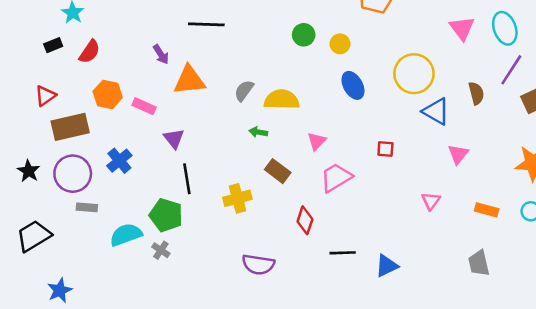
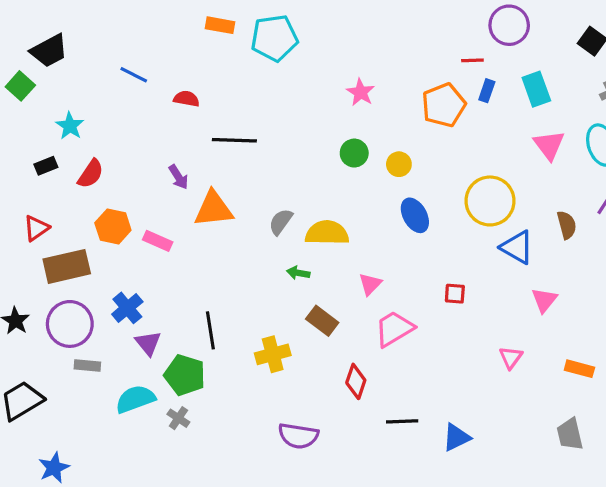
purple triangle: (174, 139) -> (148, 343), moved

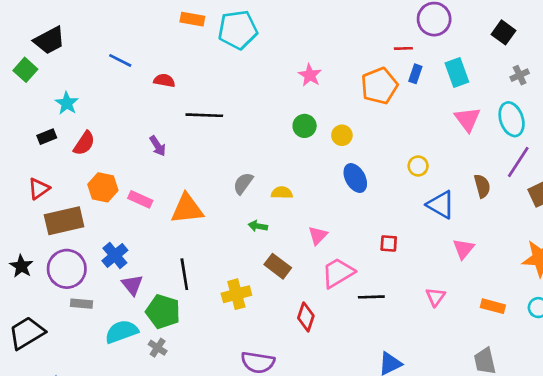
yellow circle: (490, 201) -> (418, 166), size x0.5
orange triangle: (214, 209) -> (187, 209), moved
yellow semicircle: (327, 233) -> (282, 193), size x0.6
black line: (402, 421) -> (371, 297), moved

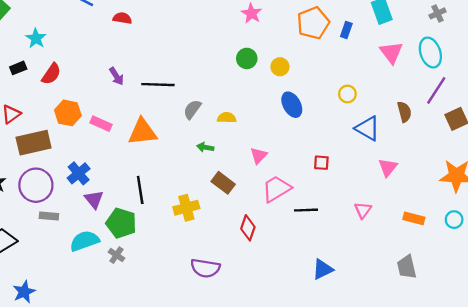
blue rectangle: (415, 74) -> (346, 30), moved
black line: (204, 115) -> (158, 85), moved

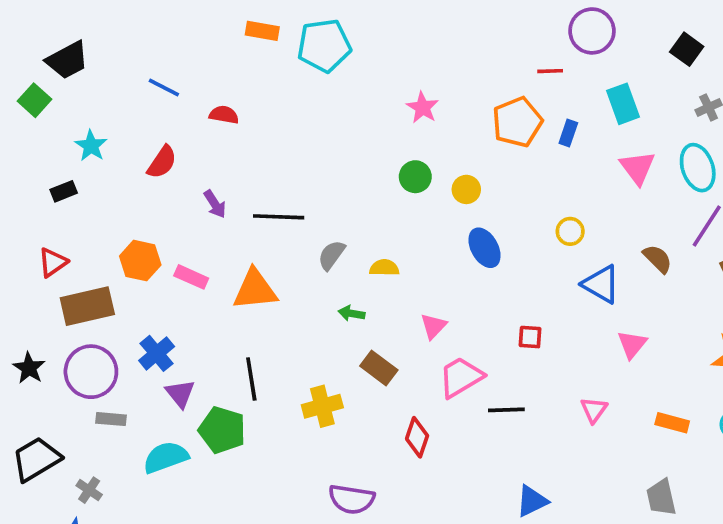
red semicircle: (51, 74) -> (162, 162), moved
brown semicircle: (404, 112) -> (658, 259), turned -30
gray cross: (116, 255) -> (89, 490), moved

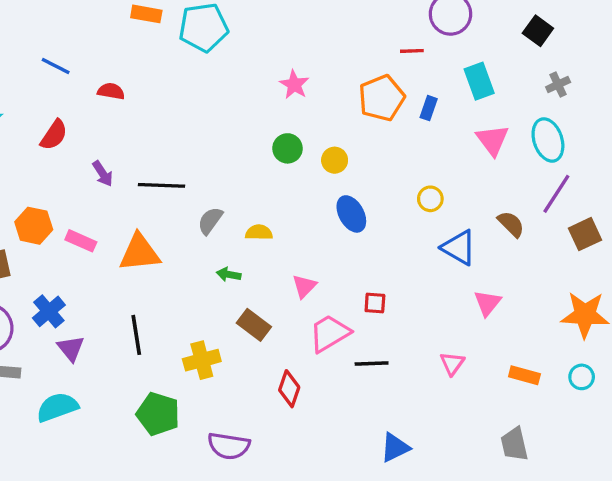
red square: (530, 337) -> (375, 303), moved
green pentagon: (222, 430) -> (158, 414), moved

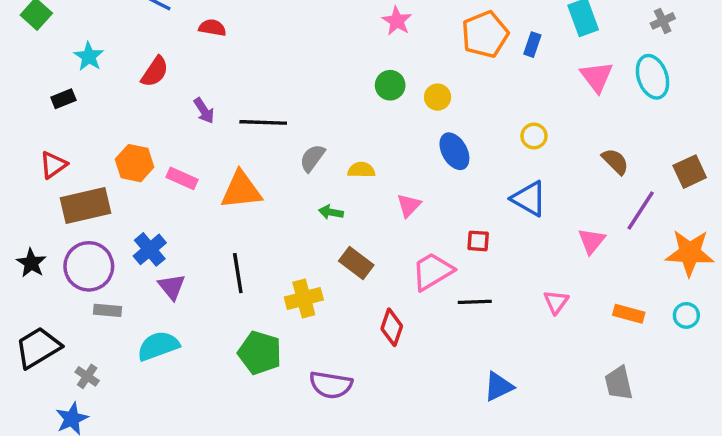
purple line: (556, 194) -> (641, 210), moved
blue triangle: (459, 248) -> (529, 199), moved
pink triangle: (304, 286) -> (409, 205), moved

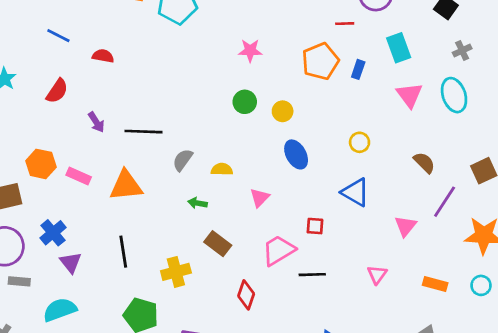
pink star: (397, 21) -> (250, 51), turned -30

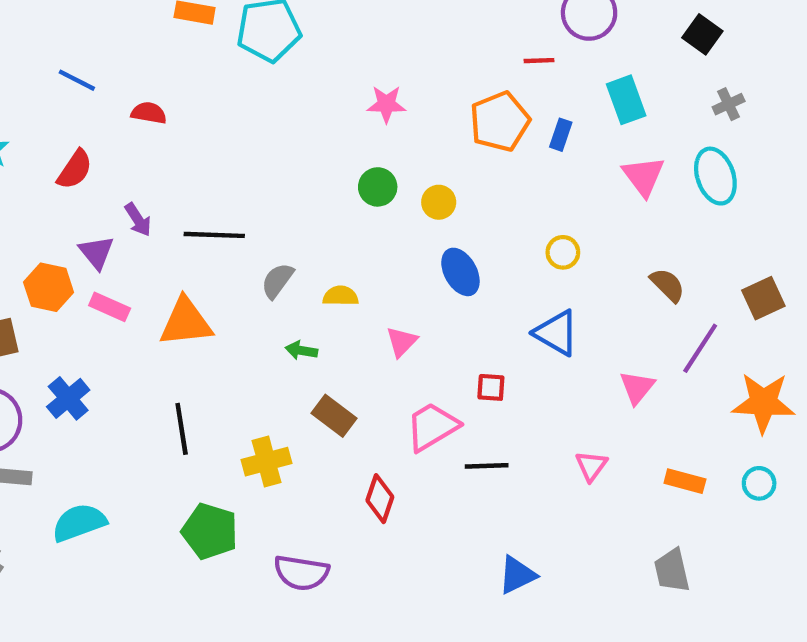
purple triangle: (71, 262) -> (97, 252), moved

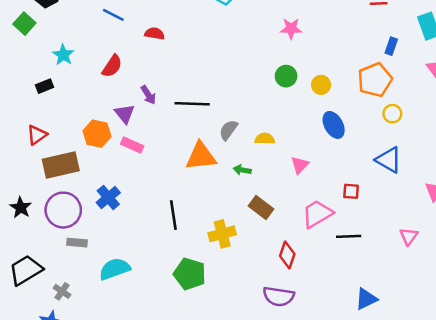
orange pentagon: (500, 122) -> (375, 80), moved
orange triangle: (186, 322) -> (201, 156), moved
purple semicircle: (301, 573) -> (279, 296), moved

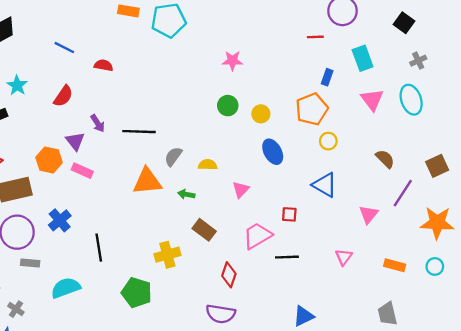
black line: (173, 215) -> (99, 248), moved

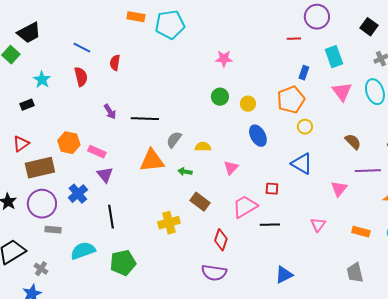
red semicircle: (103, 65) -> (115, 63), turned -91
red semicircle: (63, 96) -> (81, 77), moved, turned -48
purple triangle: (75, 141) -> (105, 175), moved
purple line: (403, 193) -> (368, 171), turned 55
green pentagon: (137, 293) -> (123, 263), moved, turned -30

